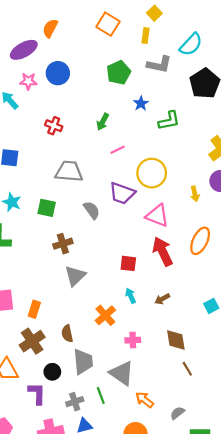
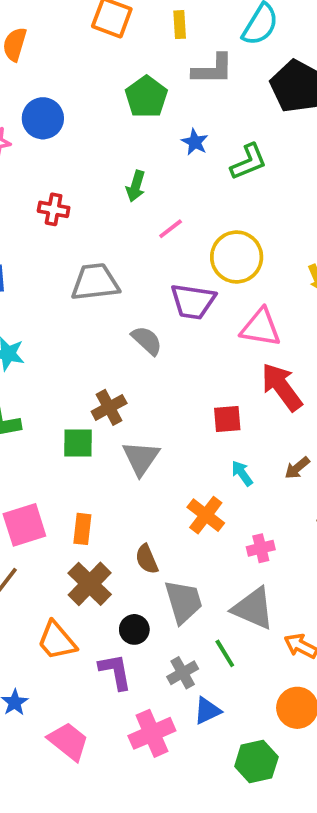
green square: (47, 208) -> (78, 443), moved

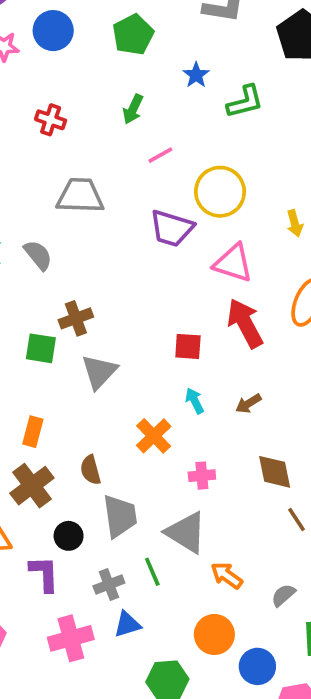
green pentagon: (146, 97) -> (133, 35), moved
gray semicircle: (147, 340) -> (38, 255), moved

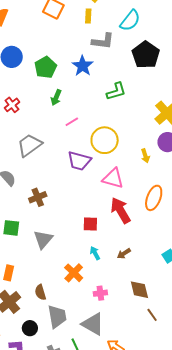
green pentagon: (133, 35) -> (46, 67), moved
blue star: (196, 75) -> (83, 66), moved, size x1.5
red cross: (51, 120) -> (12, 105), turned 35
gray trapezoid: (80, 196) -> (29, 145), turned -36
brown cross: (76, 318) -> (38, 197), moved

